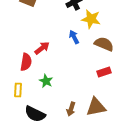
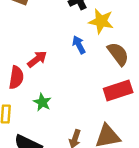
brown semicircle: (104, 44) -> (118, 54), turned 30
red rectangle: (104, 72) -> (118, 90), size x1.5

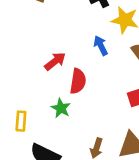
red semicircle: (16, 77) -> (78, 81), moved

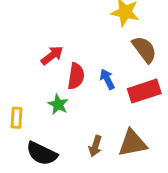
blue arrow: (101, 46) -> (107, 79), moved

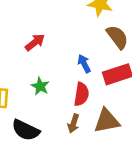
red semicircle: (76, 76) -> (81, 94), moved

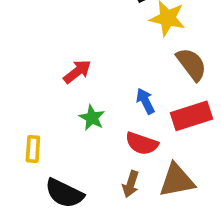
green star: (40, 86) -> (92, 118), moved
red semicircle: (81, 94) -> (142, 144), turned 100

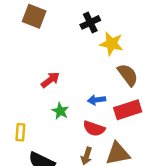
blue arrow: (145, 101) -> (97, 100), turned -70

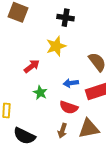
black cross: (90, 22) -> (66, 18), turned 35
yellow star: (111, 44) -> (56, 46), moved, turned -30

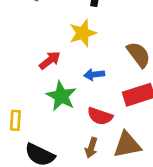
blue arrow: (71, 83) -> (94, 75), moved
green star: (40, 93) -> (61, 96), size x1.5

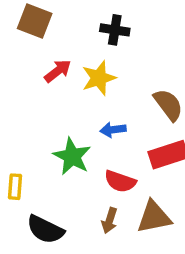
red arrow: (50, 60) -> (58, 71), moved

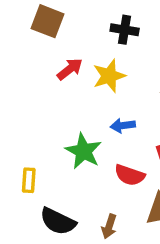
brown arrow: (109, 221) -> (109, 226), moved

